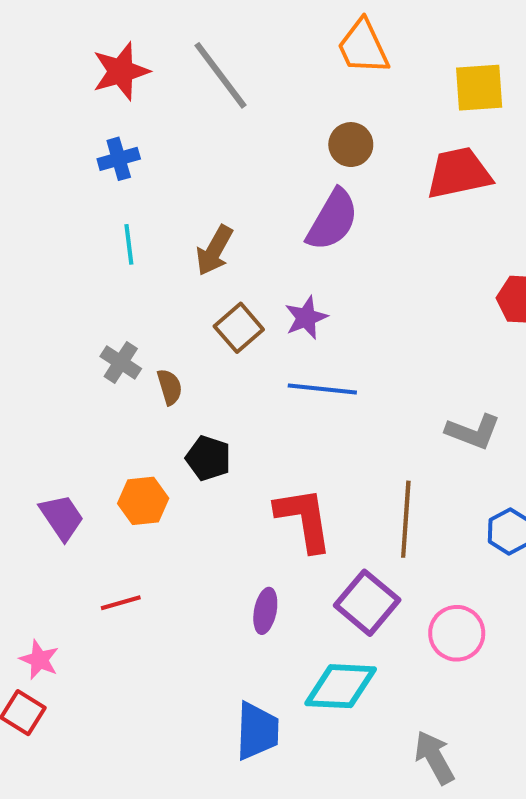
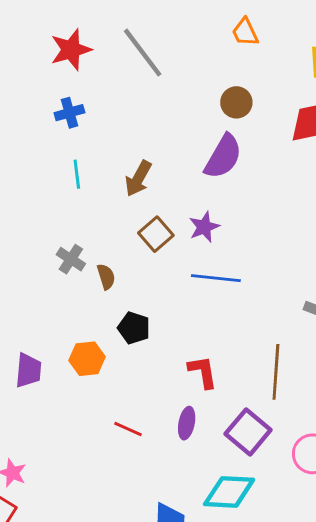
orange trapezoid: (363, 47) -> (245, 32), size x0.7
purple trapezoid: (62, 517) -> (28, 370), turned 39
red L-shape: (304, 519) -> (203, 372), size x0.7
red line: (121, 603) -> (128, 429), moved, turned 40
purple ellipse: (265, 611) -> (187, 423), moved

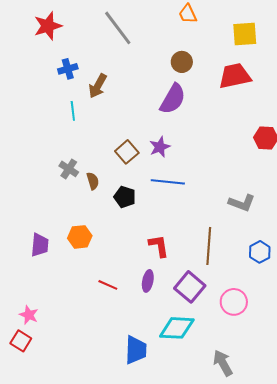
red star: (71, 50) -> (48, 26), moved
brown arrow: (138, 179) -> (98, 86), moved
black pentagon: (134, 328) -> (125, 197), moved

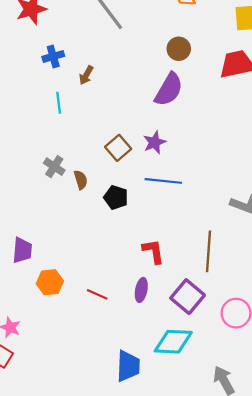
brown arrow: (98, 86) -> (86, 75), size x0.7
orange hexagon: (80, 237) -> (50, 282), moved

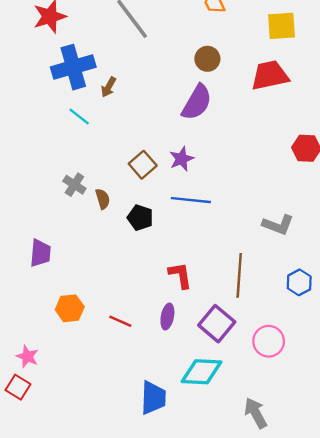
blue cross: (53, 56) -> (73, 67), size x1.8
cyan line: (59, 103) -> (79, 116), turned -45
purple trapezoid: (22, 250) -> (40, 253), moved

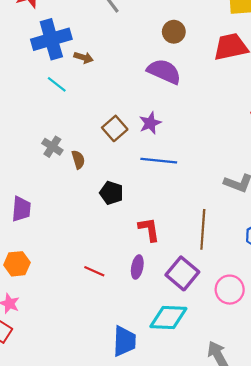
brown arrow: (109, 87) -> (84, 58), turned -102
purple semicircle: (197, 102) -> (164, 71), turned -96
black pentagon: (140, 218) -> (111, 193), moved
orange hexagon: (70, 308) -> (17, 264), moved

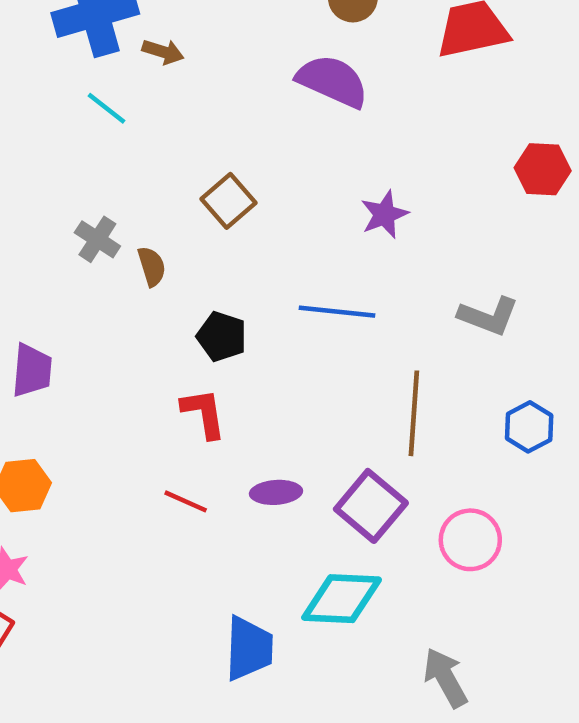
purple star: (150, 123) -> (384, 214), moved
blue line: (159, 161) -> (337, 312), moved
red L-shape: (149, 229) -> (204, 413), moved
purple ellipse: (137, 267) -> (276, 492), turned 75

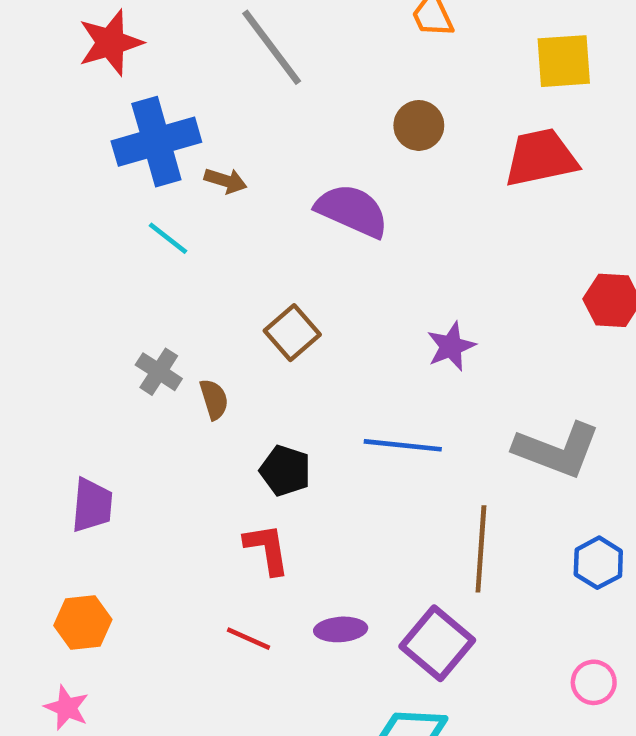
purple semicircle: (332, 81) -> (352, 211), moved
gray L-shape: (488, 316) -> (557, 450), size x1.4
pink circle: (470, 540) -> (594, 682), moved, size x0.7

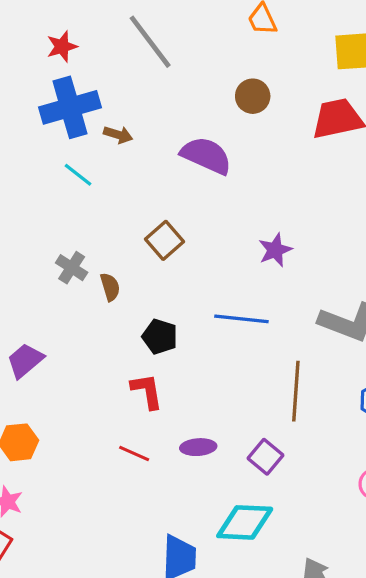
red star: (110, 43) -> (62, 47), moved, size x0.7
purple trapezoid: (92, 505) -> (25, 361), turned -135
purple square: (437, 643) -> (266, 457), size x0.7

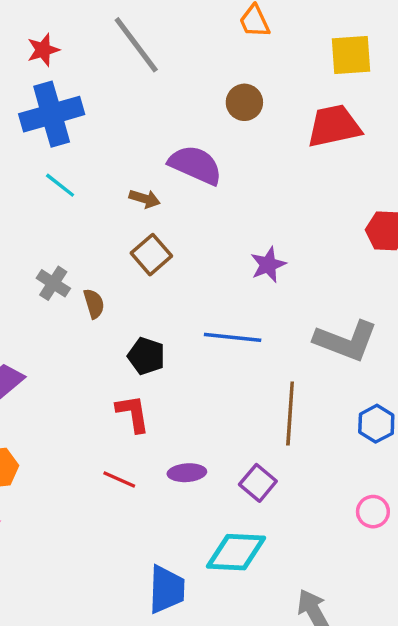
brown arrow: (118, 135) -> (145, 199), moved

